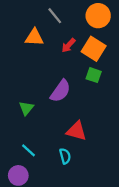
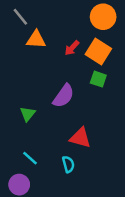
gray line: (55, 16) -> (20, 17), moved

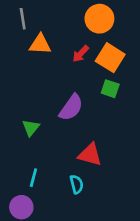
gray line: (20, 17) -> (23, 19), turned 30
orange circle: (103, 17) -> (99, 19), moved
cyan line: (30, 158) -> (33, 178), turned 63

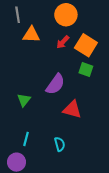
orange circle: (99, 19) -> (66, 15), moved
red triangle: (90, 155) -> (72, 109), moved

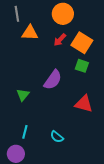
red triangle: (72, 109) -> (84, 104), moved
cyan semicircle: (60, 144) -> (57, 137), turned 144

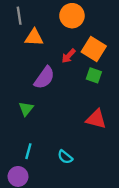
red arrow: (60, 40) -> (69, 56), moved
purple semicircle: (53, 80) -> (44, 78), moved

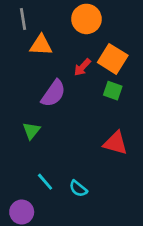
cyan line: (28, 151) -> (45, 182), moved, turned -56

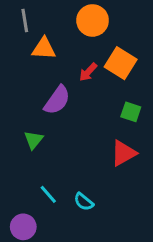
green square: (113, 91) -> (131, 112), moved
red triangle: (115, 143) -> (123, 153), turned -44

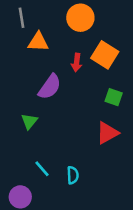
red arrow: (88, 72) -> (77, 63), turned -36
cyan semicircle: (84, 202) -> (73, 175), turned -132

